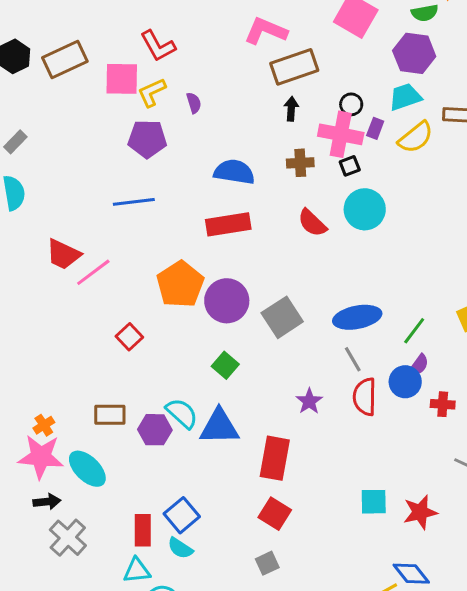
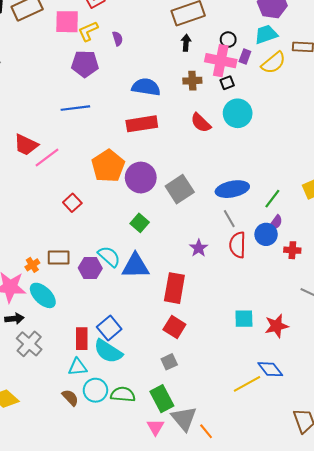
orange cross: (44, 425) -> (32, 265), moved
cyan semicircle: (180, 548) -> (108, 351), size x1.6

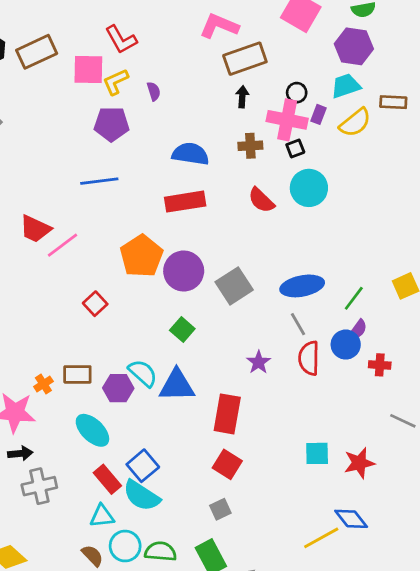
cyan ellipse: (43, 295) -> (92, 430), moved
red rectangle: (82, 339) -> (107, 479), turned -40
gray cross: (29, 344) -> (39, 486), turned 35

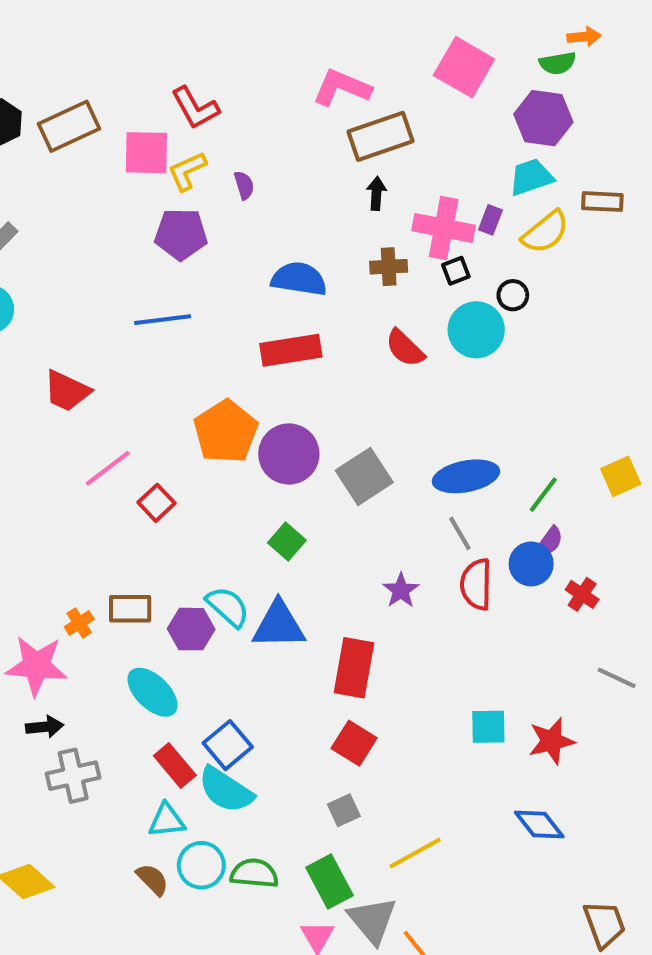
black circle: (297, 93) -> (513, 295), moved
pink line: (62, 245) -> (108, 468), moved
red cross: (380, 365) -> (582, 594), turned 30
yellow line: (321, 538) -> (415, 853), moved

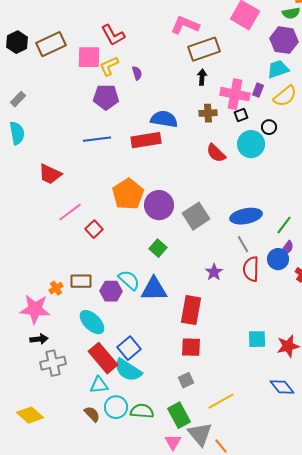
red rectangle: (291, 350) -> (146, 140), moved
red square: (354, 743) -> (191, 347), turned -30
red rectangle: (175, 765) -> (103, 358), size x1.4

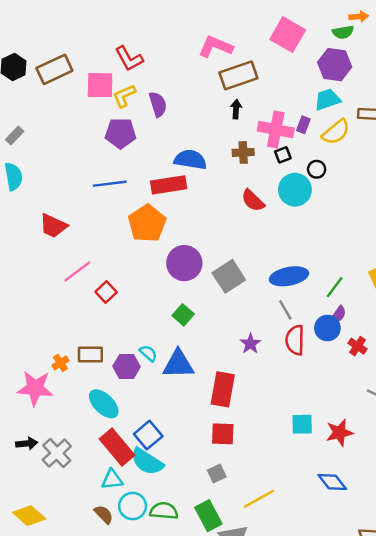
purple semicircle: (137, 73) -> (158, 104), size x1.5
orange pentagon: (128, 194) -> (147, 223), moved
cyan semicircle: (129, 280) -> (148, 353), size x0.7
black arrow: (39, 339) -> (27, 443), moved
gray cross: (53, 363) -> (57, 453), turned -30

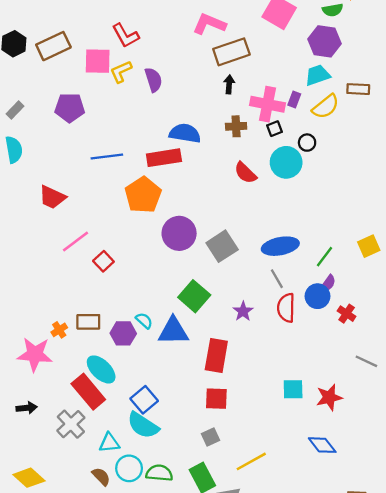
purple pentagon: (121, 133) -> (70, 108), moved
green square: (183, 315) -> (194, 296), moved, size x1.5
red rectangle: (117, 447) -> (88, 392), moved
gray cross: (57, 453) -> (71, 424), moved

